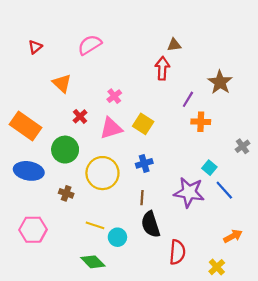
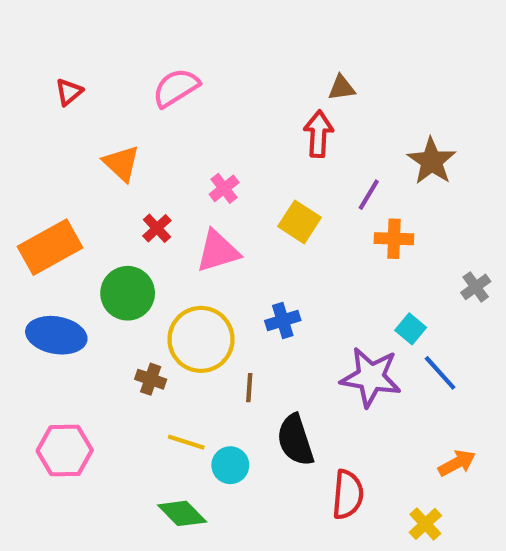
yellow square: (143, 124) -> (300, 222), moved
orange rectangle: (26, 126) -> (50, 247), turned -64
brown cross: (66, 193) -> (151, 379), moved
brown line: (142, 198) -> (249, 388), moved

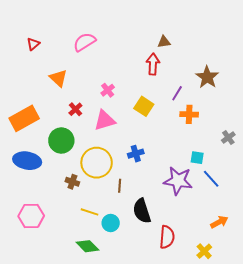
cyan square: (411, 329) -> (197, 158), turned -32

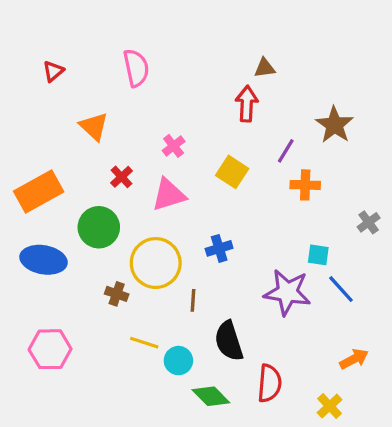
pink semicircle: (84, 42) -> (136, 68), turned 110
green diamond: (87, 246) -> (211, 396), moved

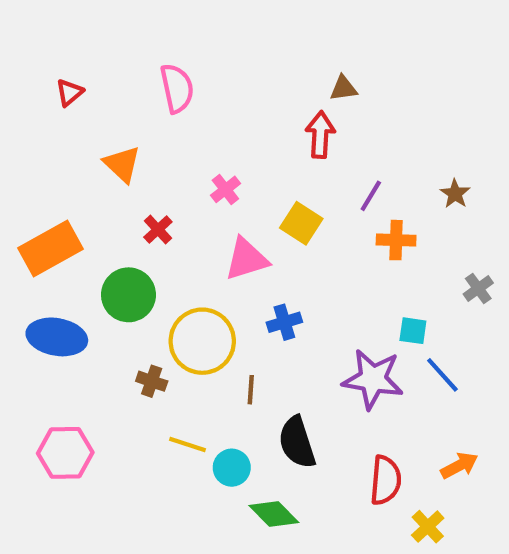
brown star: (334, 125) -> (455, 194), moved, size x0.6
pink triangle: (169, 195) -> (246, 259), moved
red semicircle: (269, 383) -> (386, 480), moved

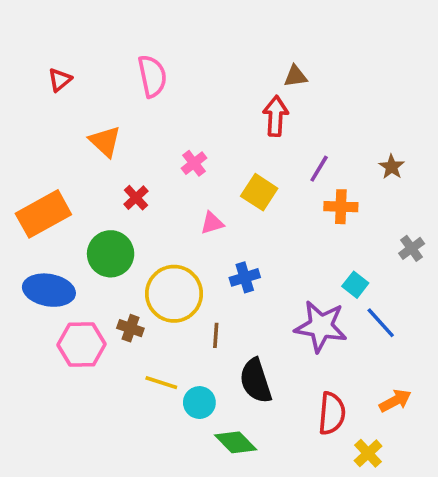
pink triangle: (246, 259) -> (212, 223), size x0.6
cyan square: (413, 331) -> (355, 285), turned 30
pink hexagon: (65, 453) -> (82, 344), moved

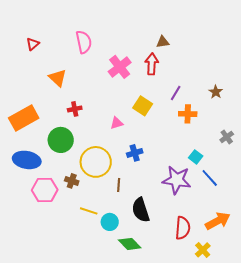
pink cross: (194, 163) -> (120, 67), moved, size x1.6
red cross: (136, 198) -> (75, 109), turned 32
orange arrow: (395, 401) -> (218, 221), size x1.4

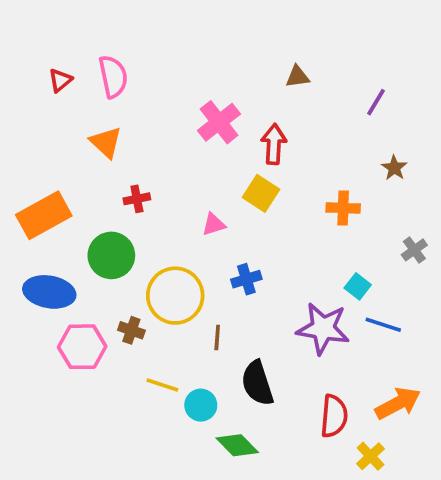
pink semicircle: (84, 42) -> (113, 77), moved
red arrow: (152, 64) -> (274, 144), moved
purple line: (176, 93) -> (376, 102), moved
blue line: (210, 178) -> (383, 325), turned -30

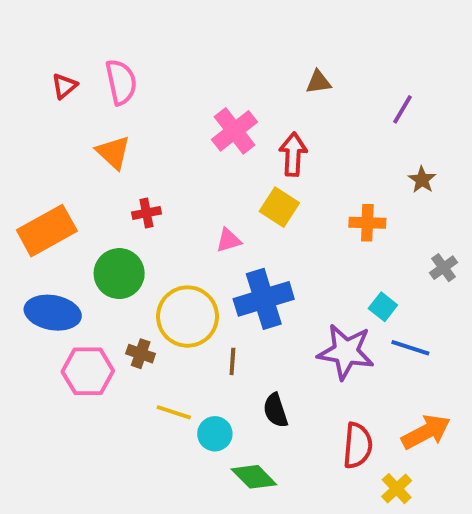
blue cross: (246, 279) -> (264, 299), size x1.8
black semicircle: (257, 383) -> (275, 410), size x0.7

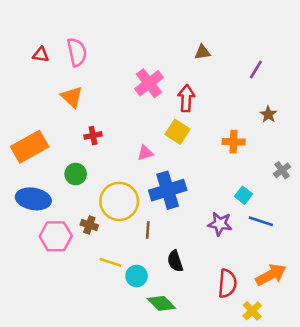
red triangle: (64, 86) -> (41, 55), turned 49
green circle: (119, 274) -> (76, 174), size x0.7
purple star: (346, 352) -> (220, 224), size x0.7

